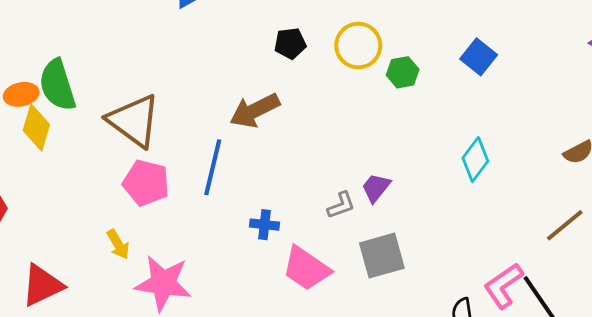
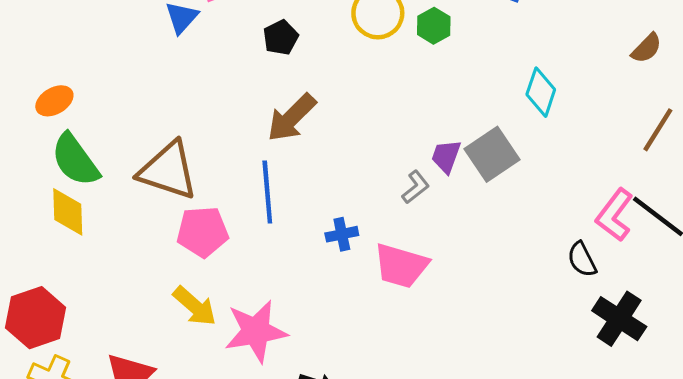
black pentagon: (290, 43) -> (281, 38), moved
orange ellipse: (21, 94) -> (54, 101), moved
yellow arrow: (118, 244) -> (195, 306), size x1.4
gray square: (382, 256) -> (492, 154), moved

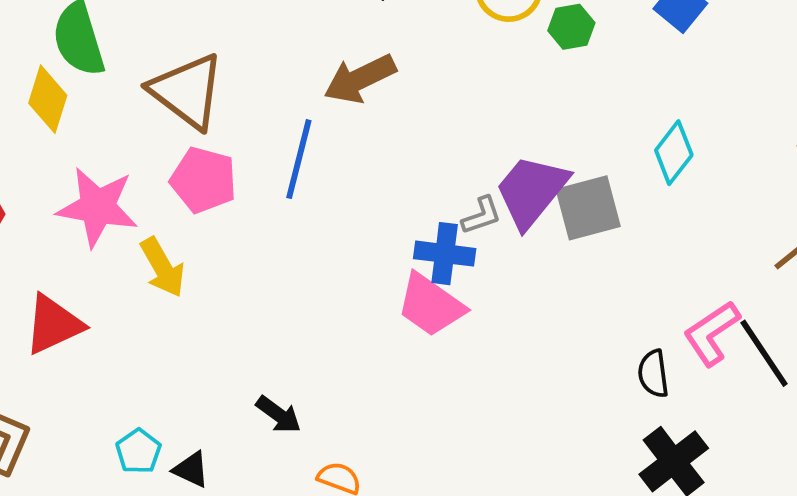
purple trapezoid: (446, 156) -> (531, 191), size x1.8
blue cross: (342, 234) -> (445, 254), moved, size x1.4
pink star: (256, 331) -> (97, 207), moved

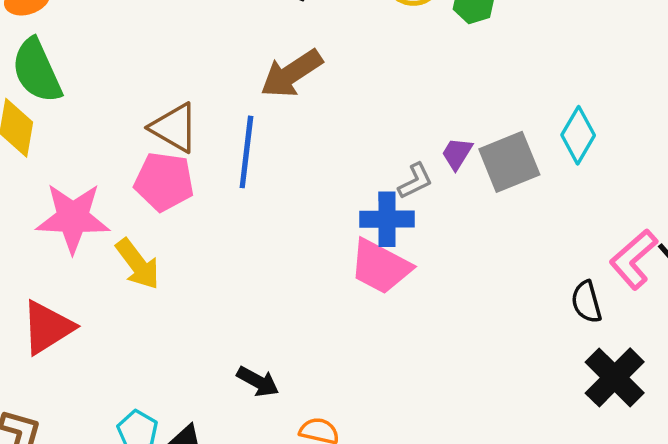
brown triangle: (187, 91) -> (174, 128), moved, size x0.7
cyan diamond: (674, 153) -> (578, 135), moved
purple trapezoid: (531, 191) -> (457, 153), size x0.5

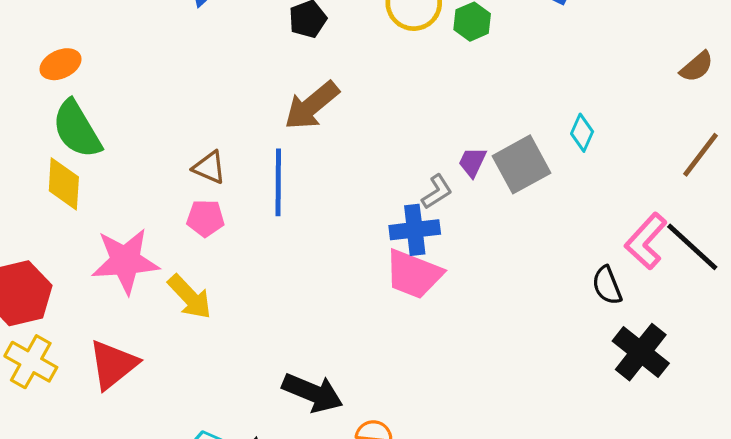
brown triangle: (174, 128) -> (209, 167), size x0.7
cyan diamond: (578, 135) -> (582, 133), size x0.7
pink pentagon: (164, 182) -> (205, 218), size x0.7
black arrow: (258, 382) -> (313, 393), size x1.5

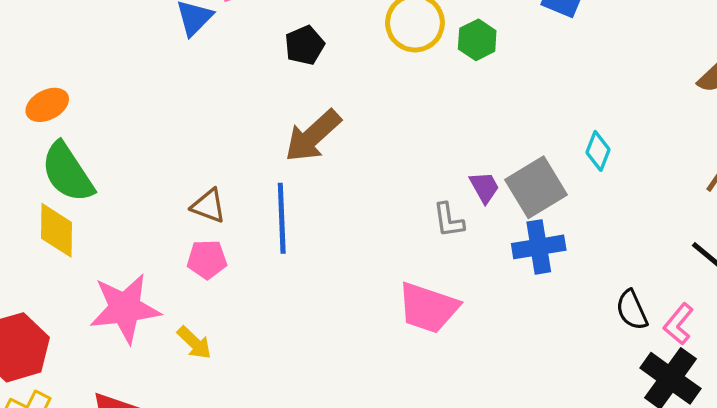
purple trapezoid: (472, 162) -> (484, 187), turned 128
gray L-shape: (437, 192) -> (449, 220), turned 117
blue cross: (415, 230) -> (539, 247), moved
pink L-shape: (646, 241) -> (679, 324), moved, size x0.7
yellow arrow: (190, 297) -> (194, 343), size x0.7

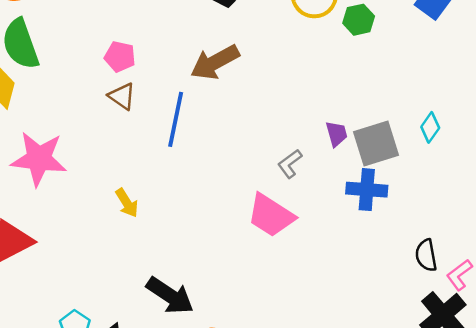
gray L-shape: (449, 220) -> (290, 164), moved, turned 48
pink pentagon: (207, 259) -> (120, 57), moved
yellow arrow: (194, 343) -> (127, 203), moved

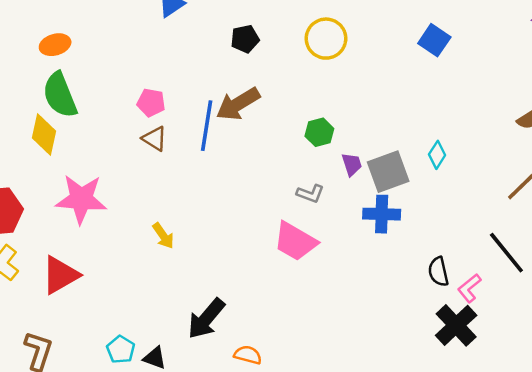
green hexagon: (359, 20) -> (319, 132), moved
blue line: (176, 119) -> (207, 126), moved
gray L-shape: (290, 164) -> (310, 194), turned -120
black arrow: (170, 296) -> (206, 319), turned 99

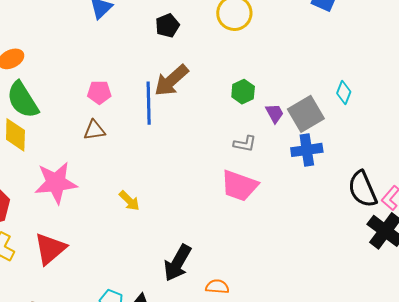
brown triangle: (155, 139) -> (94, 130), moved, turned -30
black semicircle: (438, 272) -> (362, 189), size x1.5

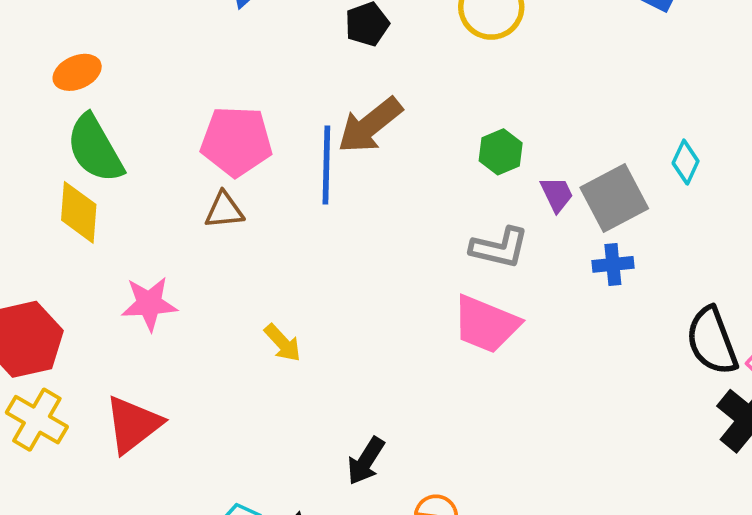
pink pentagon: (99, 92) -> (236, 141), size x1.6
gray L-shape: (245, 144) -> (499, 248), size x1.4
blue cross: (307, 150) -> (613, 264), size x0.7
pink star: (56, 183) -> (149, 304), size x0.7
black arrow: (177, 263) -> (366, 461), size x0.7

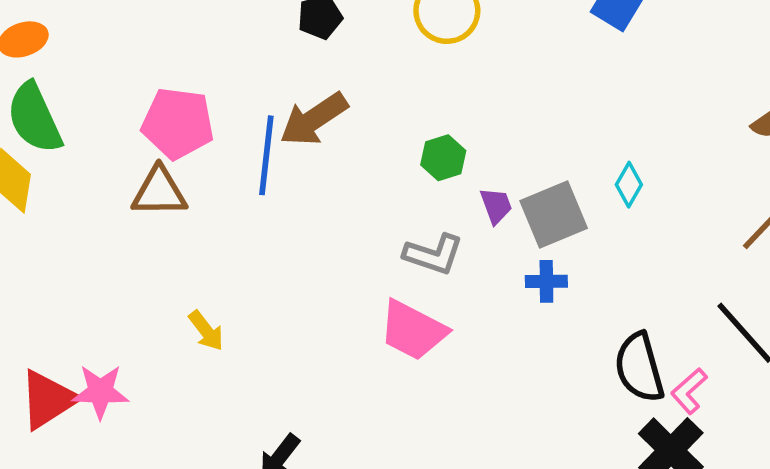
brown triangle: (224, 210) -> (159, 192), size x1.4
pink star: (149, 304) -> (100, 392), moved

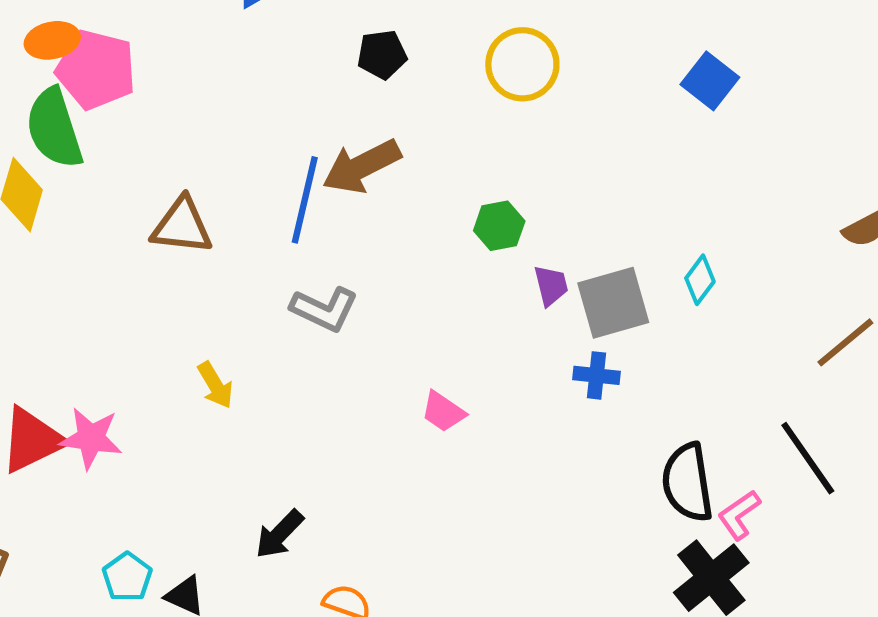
pink pentagon: (178, 123) -> (96, 70), moved
gray L-shape: (433, 254) -> (324, 309), moved
pink trapezoid: (413, 330) -> (443, 412), size x0.6

